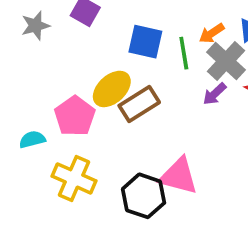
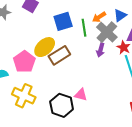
blue square: (145, 42) -> (63, 21), turned -30
purple arrow: (215, 94) -> (101, 50), turned -32
pink triangle: (179, 176) -> (81, 95), size x0.6

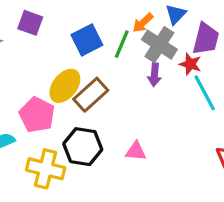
green line: (84, 28) -> (122, 44), turned 42
black hexagon: (62, 105) -> (83, 147), moved

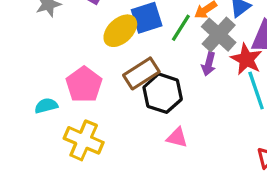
red star: (190, 64) -> (246, 59), size x1.4
yellow ellipse: (65, 86) -> (120, 31), moved
black hexagon: (83, 147) -> (163, 93), moved

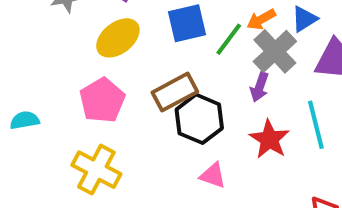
yellow ellipse: (120, 31) -> (118, 38), moved
red star: (246, 59) -> (269, 139), moved
cyan semicircle: (46, 106) -> (25, 120), moved

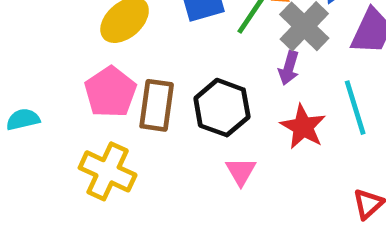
brown rectangle: (175, 92) -> (157, 105), moved, turned -51
pink triangle: (213, 175) -> (241, 171), turned 44

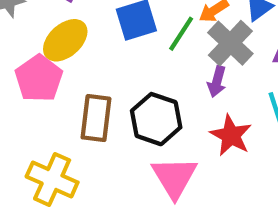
pink pentagon: (110, 92) -> (39, 78), moved
pink triangle: (241, 171) -> (174, 177), size x1.6

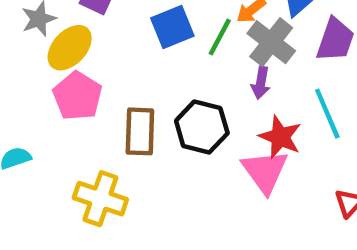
yellow ellipse: (65, 40) -> (70, 48), moved
pink triangle: (174, 177) -> (265, 171), moved

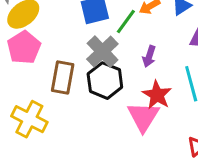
gray cross: (271, 42) -> (102, 52), moved

